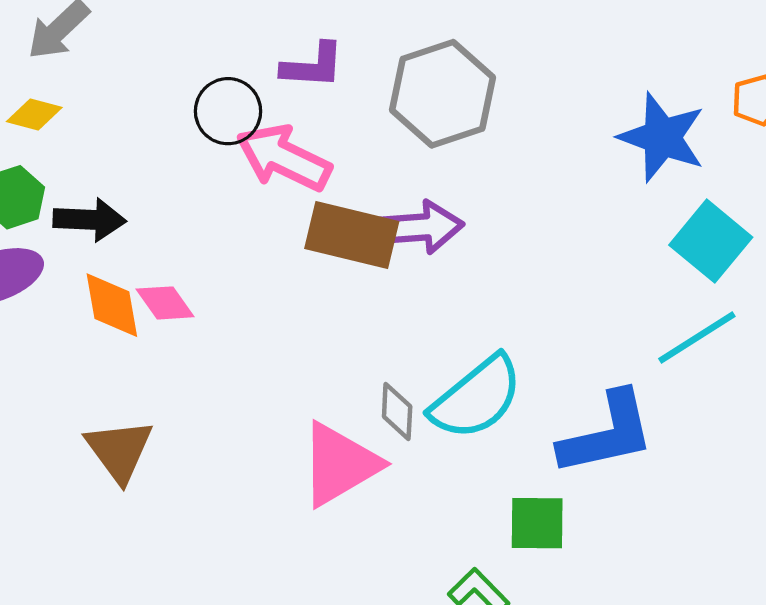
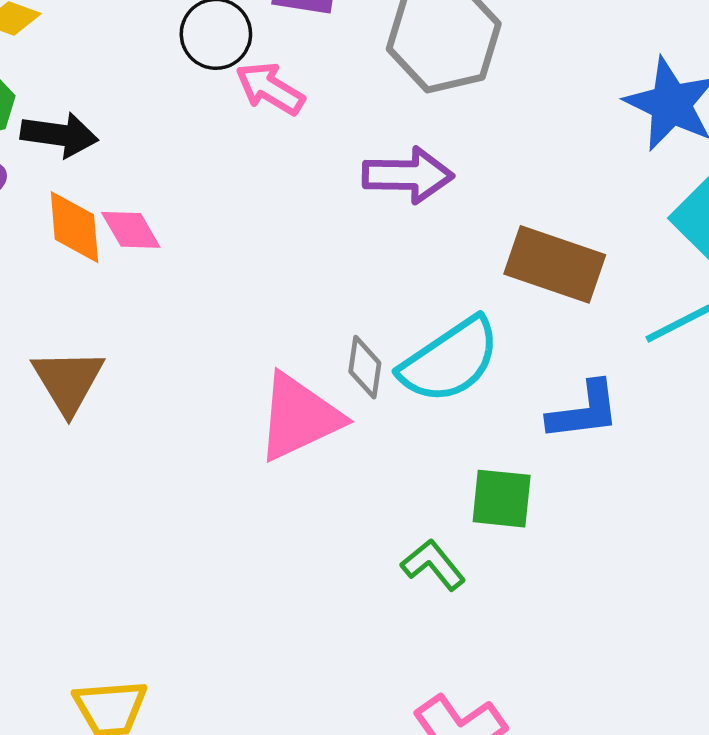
pink arrow: (284, 158) -> (270, 89), size x0.7
brown rectangle: (352, 235) -> (555, 264), moved
blue L-shape: (607, 434) -> (584, 411), size x0.7

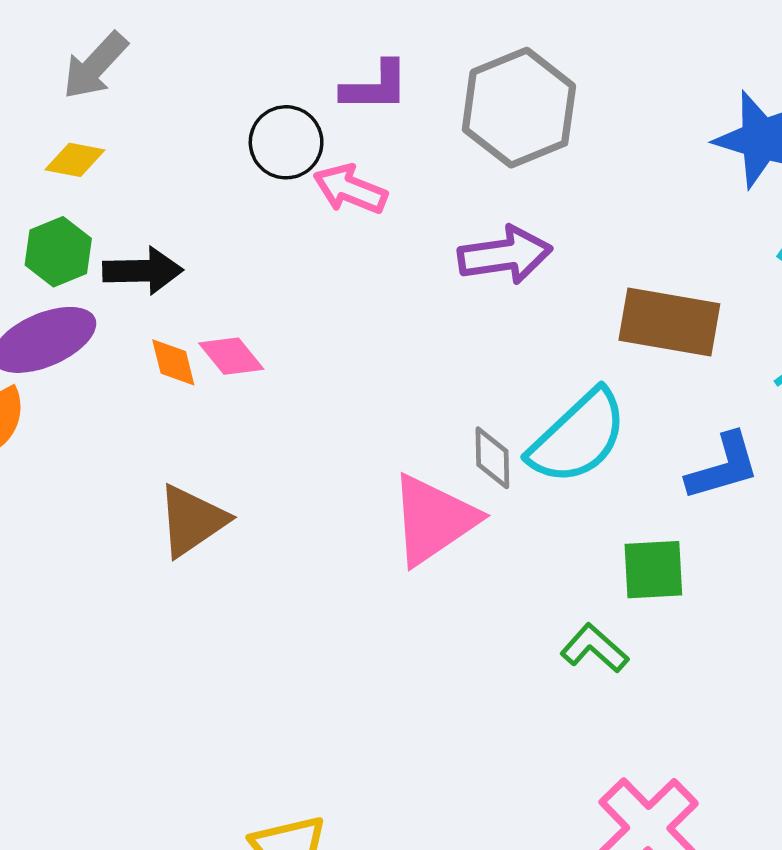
orange diamond: (74, 227) -> (173, 362), size x0.7
brown triangle: (68, 381) -> (192, 520), turned 36

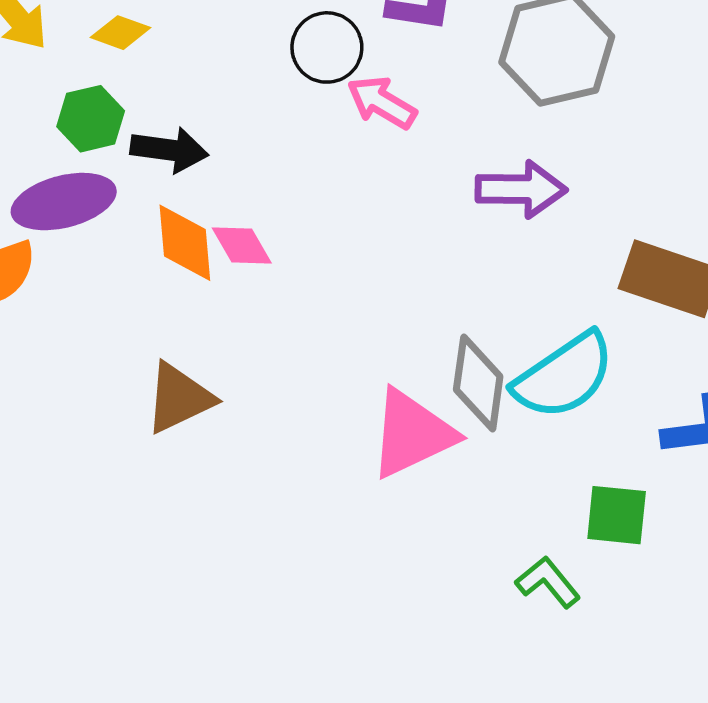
orange diamond: (173, 362) -> (185, 243), size x1.5
gray diamond: (492, 458) -> (478, 383), size x1.5

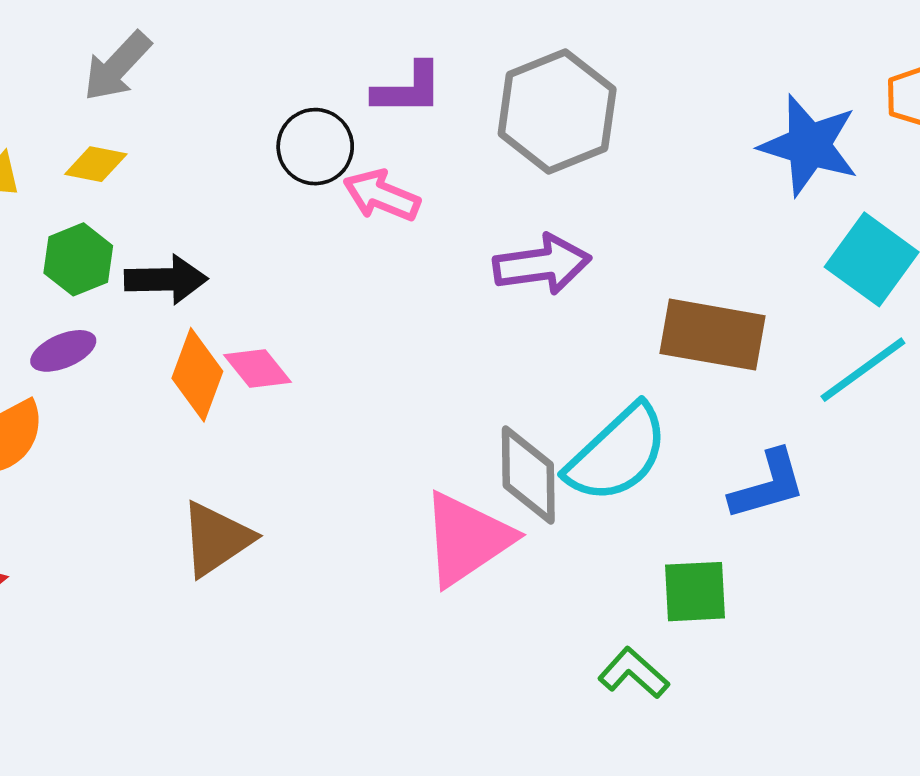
purple ellipse: (64, 202) -> (63, 351), size x0.6
orange diamond: (185, 243) -> (197, 375), turned 34

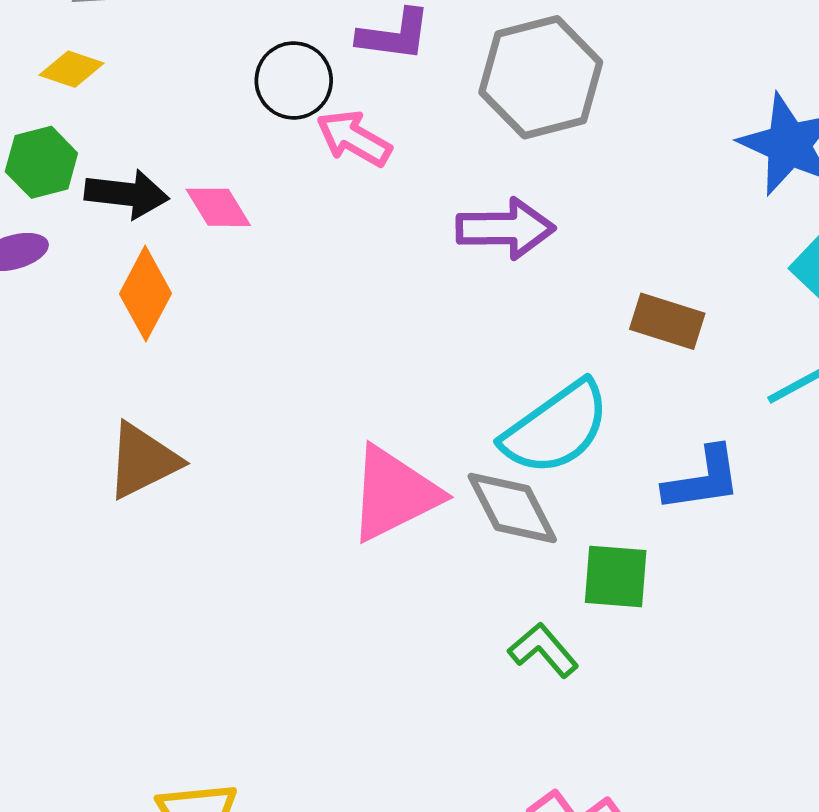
brown rectangle: (713, 335) -> (667, 321), size x0.7
pink diamond: (258, 368) -> (218, 207), moved
gray diamond: (528, 475) -> (512, 508), moved, turned -34

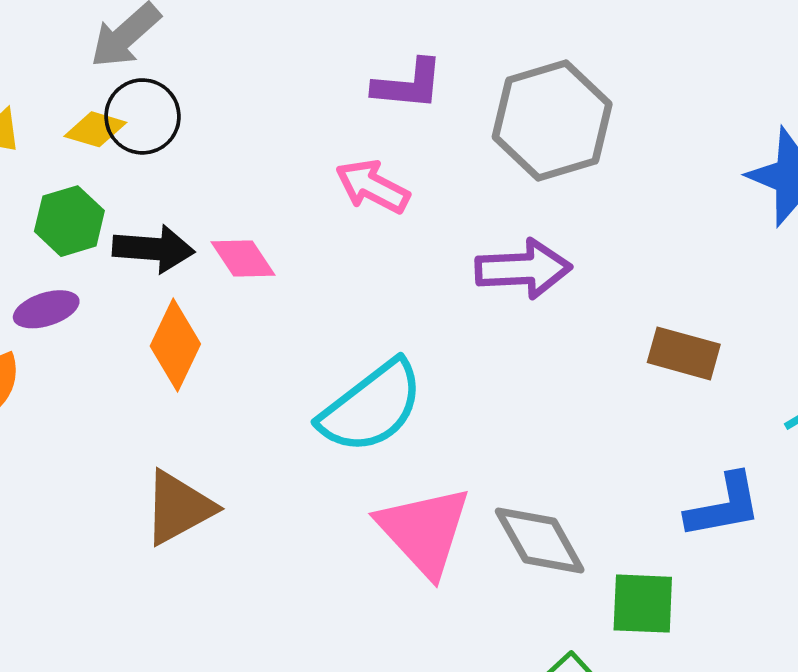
black circle: (294, 80) -> (142, 116), moved
cyan semicircle: (556, 428) -> (371, 407), moved
pink triangle: (394, 494) -> (424, 531), turned -44

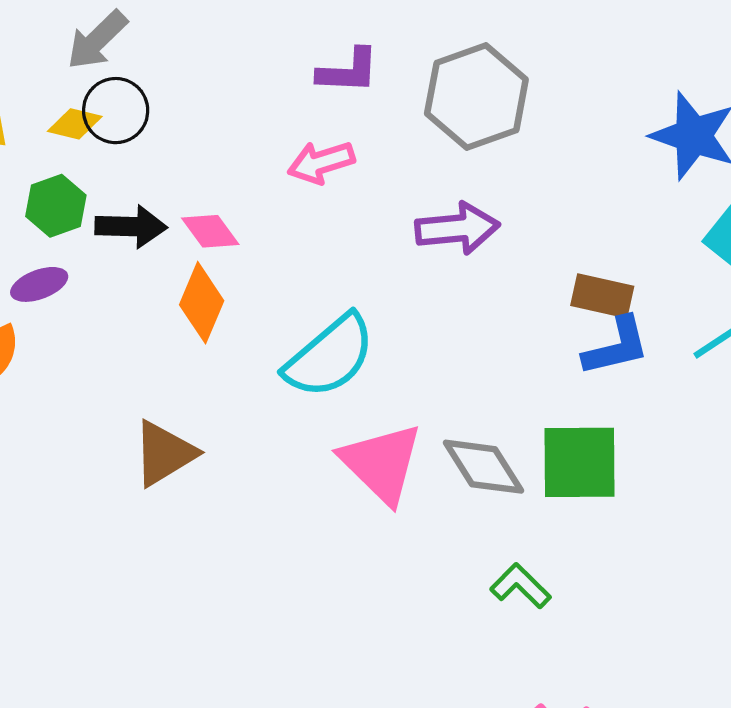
pink arrow: (372, 186) -> (321, 162), turned -42
orange diamond: (175, 345) -> (202, 303), moved
blue L-shape: (724, 506) -> (616, 347), moved
green square: (643, 604) -> (579, 462), moved, size x1.4

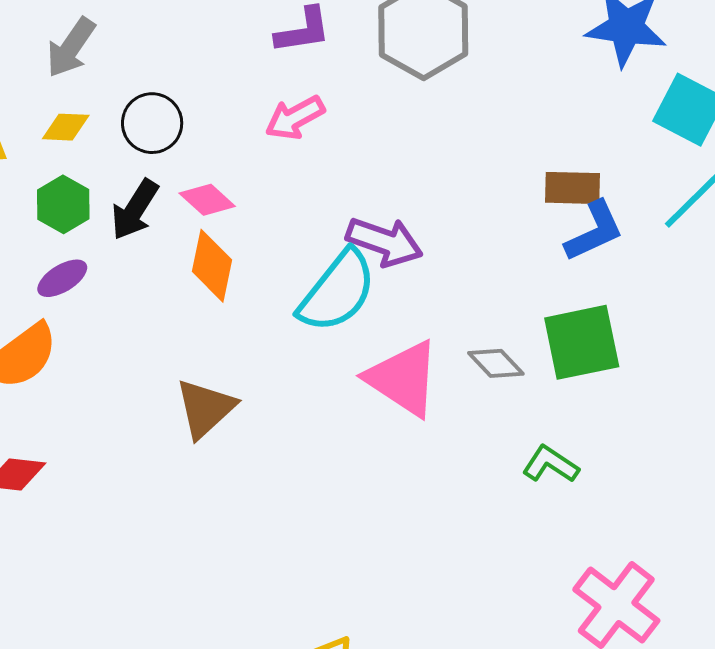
black circle: (116, 111) -> (152, 123), moved
black arrow: (131, 227) -> (135, 210), turned 132
purple arrow: (457, 228) -> (384, 242), moved, turned 36
gray diamond: (484, 467) -> (496, 363), size x0.7

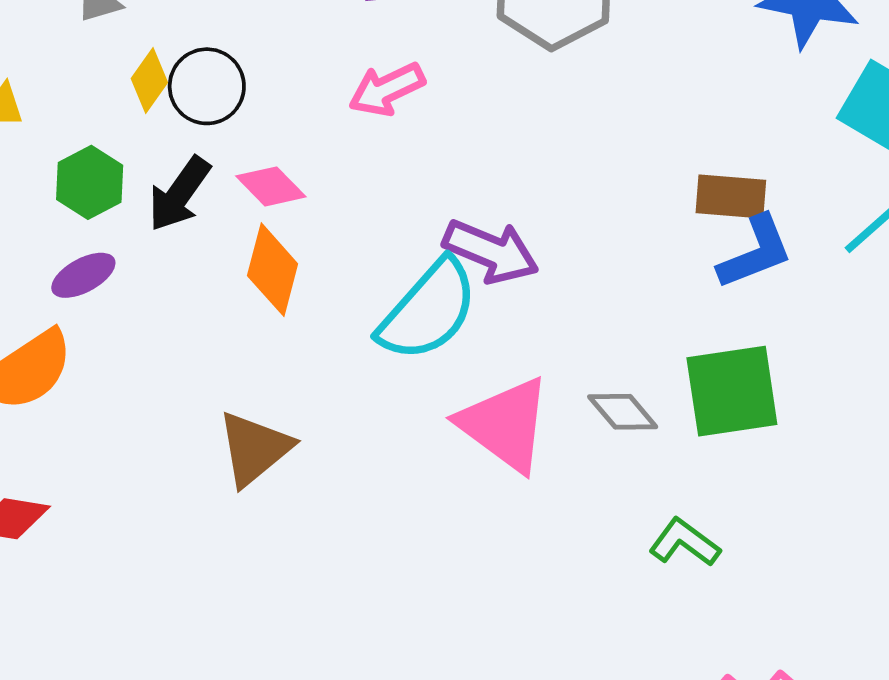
yellow diamond: (66, 127) -> (149, 80), moved, turned -60

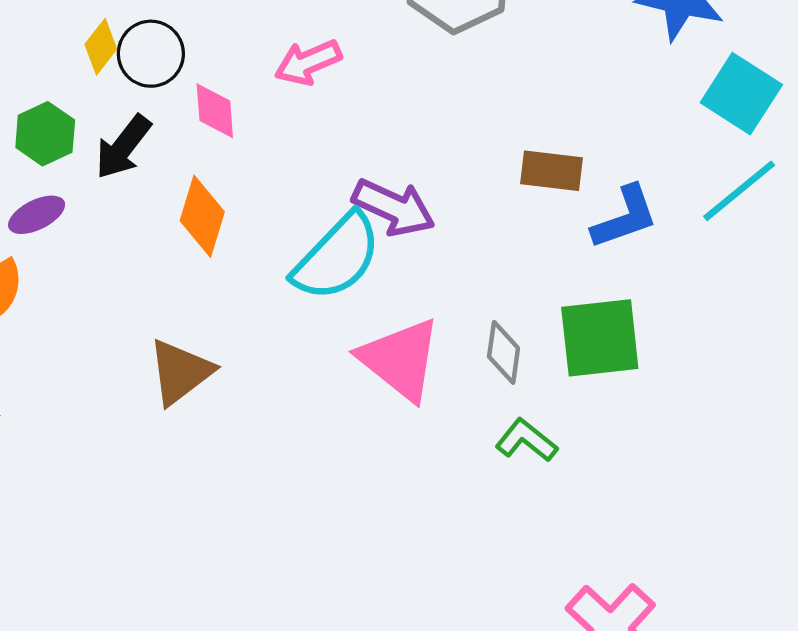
pink diamond: (271, 186) -> (215, 111), moved, turned 38
brown rectangle: (731, 196) -> (552, 171), moved
gray diamond: (623, 412) -> (504, 352), turned 46
green L-shape: (685, 542) -> (526, 440), moved

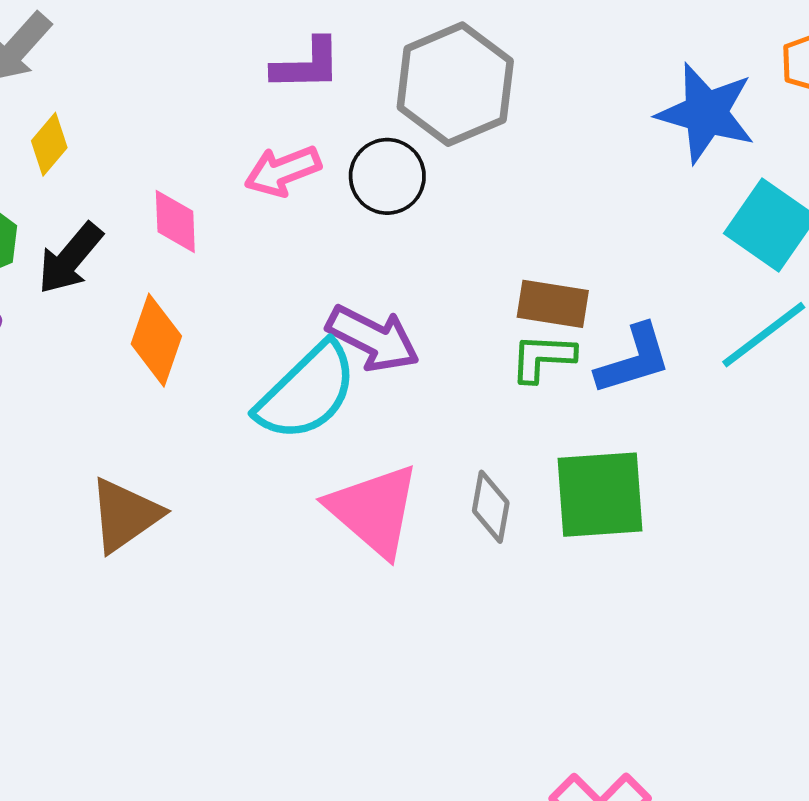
black circle: (151, 54) -> (387, 176), moved
green L-shape: (526, 440) -> (543, 358), moved, turned -38

